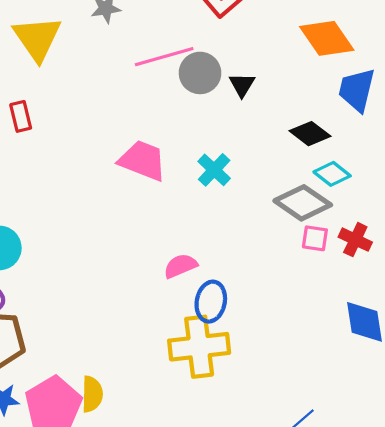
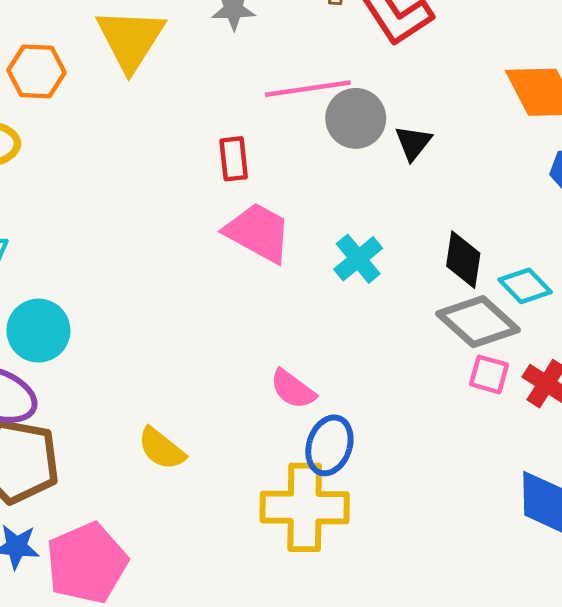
red rectangle: (21, 116) -> (234, 159), moved
black diamond: (310, 134) -> (463, 260), moved, turned 54
pink semicircle: (180, 266) -> (293, 389), turned -128
yellow semicircle: (92, 394) -> (162, 449), moved, turned 120

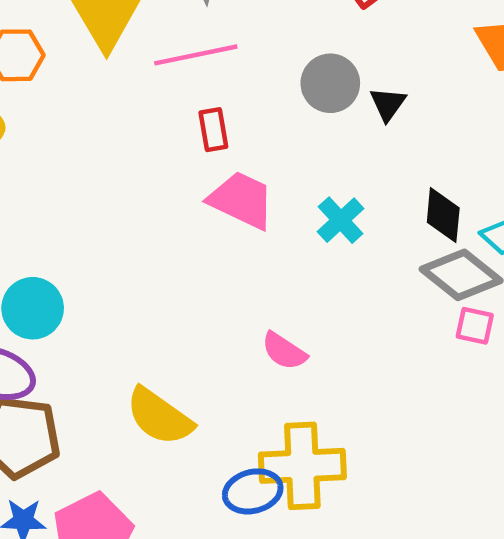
pink line: (308, 89) -> (196, 55), moved
blue ellipse: (329, 445) -> (253, 491), moved, turned 60
yellow semicircle: (162, 449) -> (159, 417), size x1.4

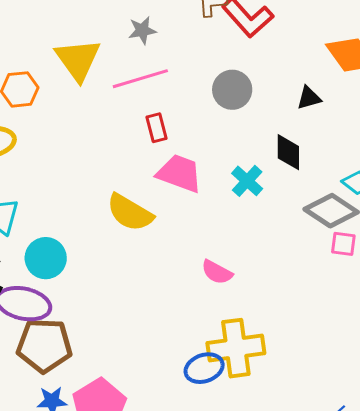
black triangle: (388, 104) -> (309, 98), moved, turned 44
black diamond: (443, 215) -> (288, 152), moved
yellow semicircle: (159, 417) -> (130, 213), moved

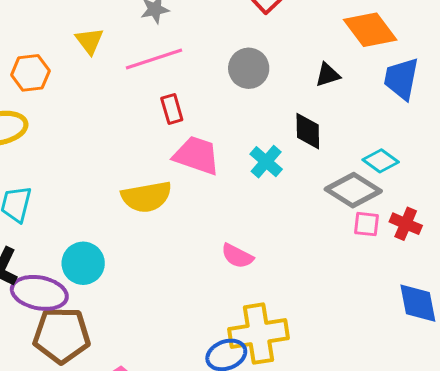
yellow triangle: (78, 60) -> (89, 41), size x0.6
yellow semicircle: (130, 213) -> (146, 197), turned -39
cyan circle: (46, 258) -> (83, 263), moved

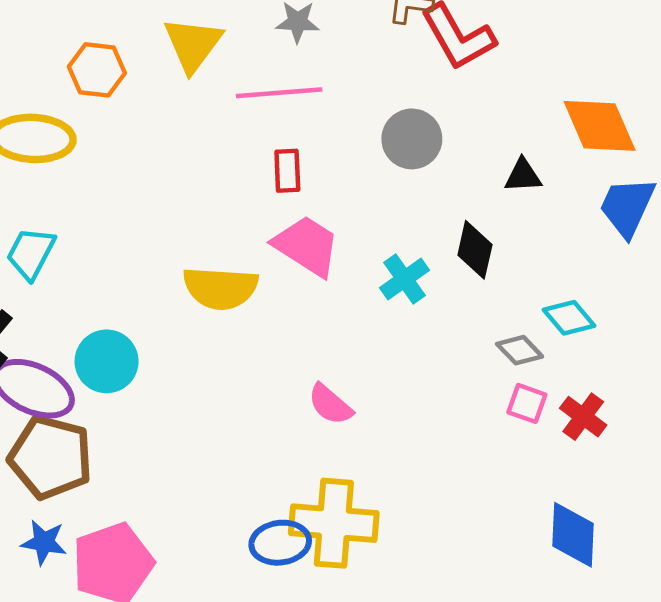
yellow triangle: (89, 41) -> (193, 44), size x1.4
gray diamond: (353, 190) -> (520, 350), size x0.6

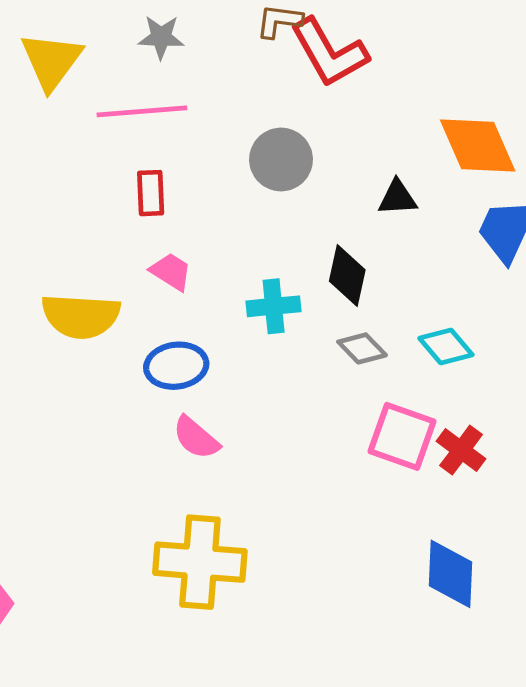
pink trapezoid: (307, 246) -> (171, 272), size x0.6
cyan cross: (404, 279) -> (274, 306), turned 30
gray diamond: (520, 350) -> (362, 348), moved
pink square: (527, 403) -> (402, 436), size x1.6
blue ellipse: (280, 543) -> (176, 366), moved

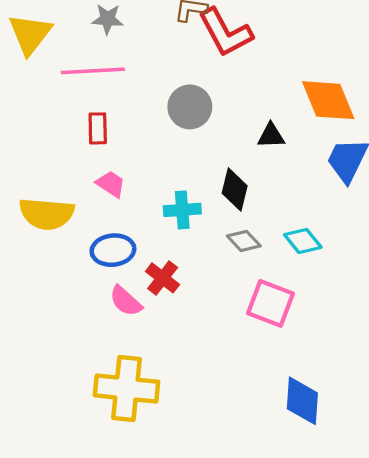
red cross: (461, 450) -> (163, 278), moved

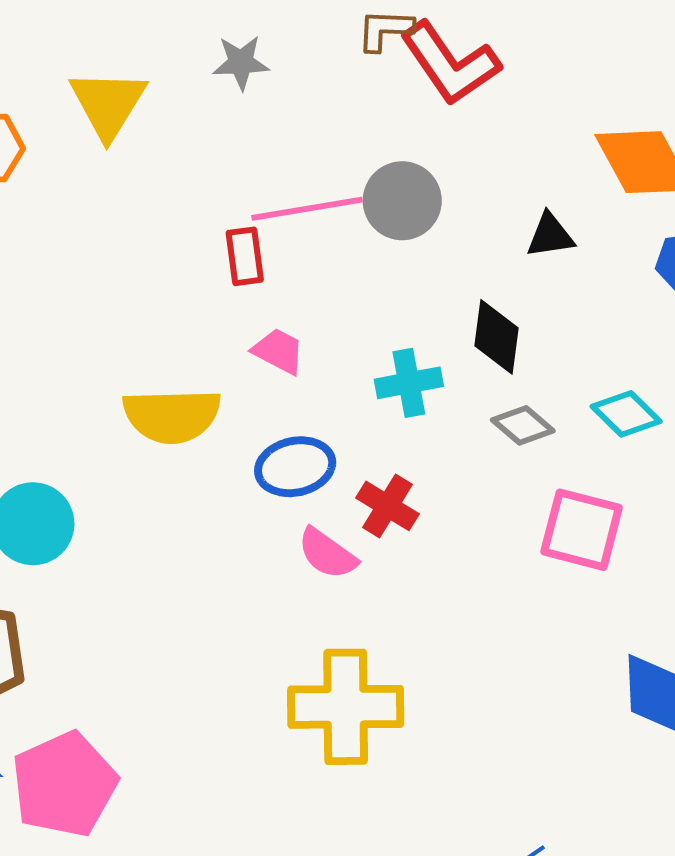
pink line: (93, 71) -> (307, 209), moved

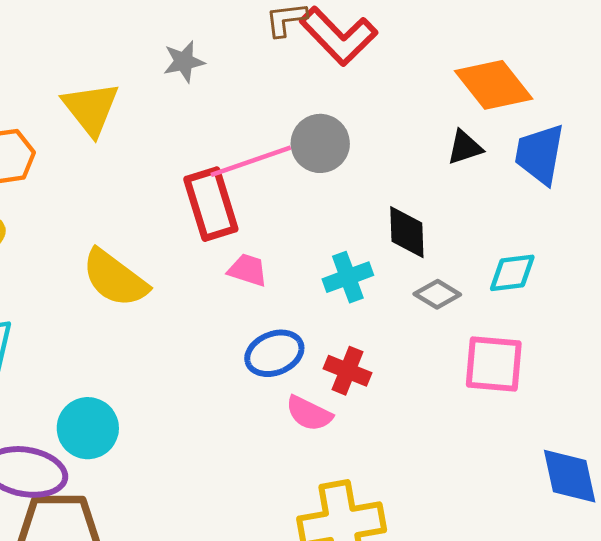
black triangle: (550, 235) -> (465, 147), moved
red rectangle: (245, 256) -> (211, 204), size x1.6
cyan diamond: (626, 414) -> (512, 273), turned -42
yellow semicircle: (172, 416) -> (115, 278), moved, turned 48

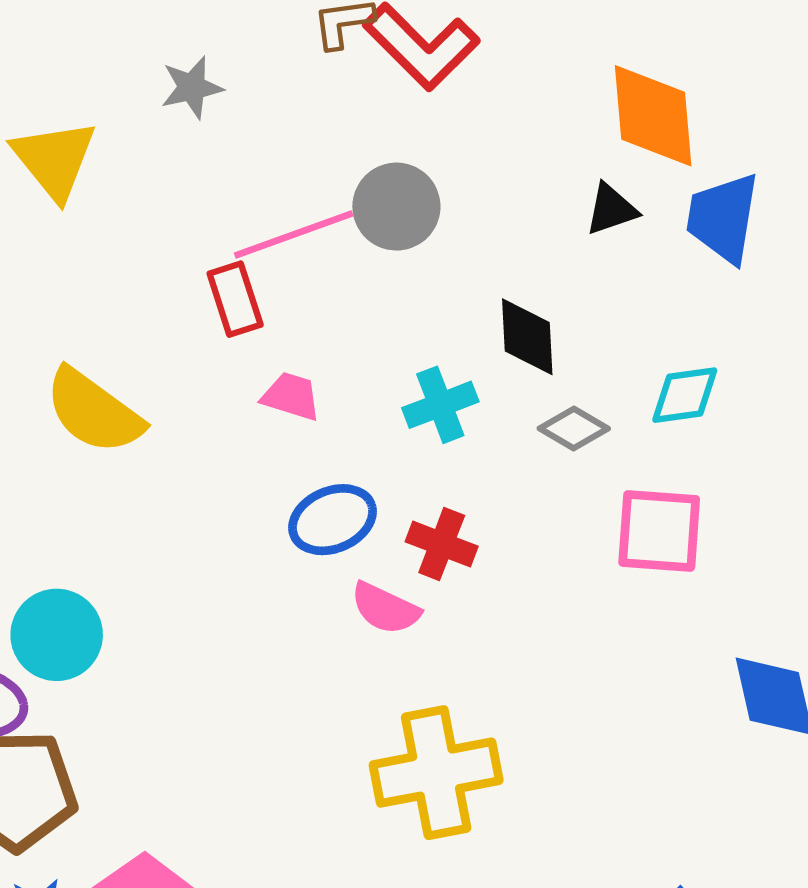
orange diamond: (494, 85) -> (653, 116), turned 34
red rectangle: (211, 204) -> (235, 299), size x0.7

